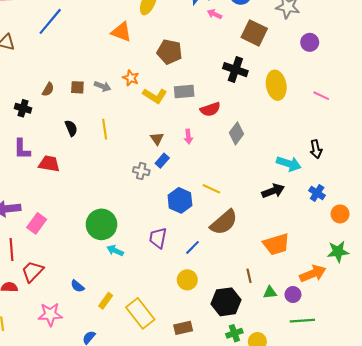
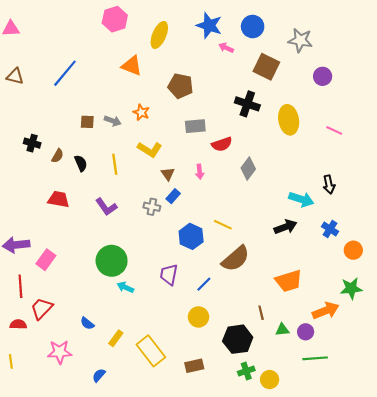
blue line: (50, 21) -> (65, 73), moved
brown semicircle: (48, 89) -> (58, 156), moved
yellow L-shape: (155, 96) -> (150, 149), moved
purple L-shape: (22, 149) -> (106, 207), moved, turned -35

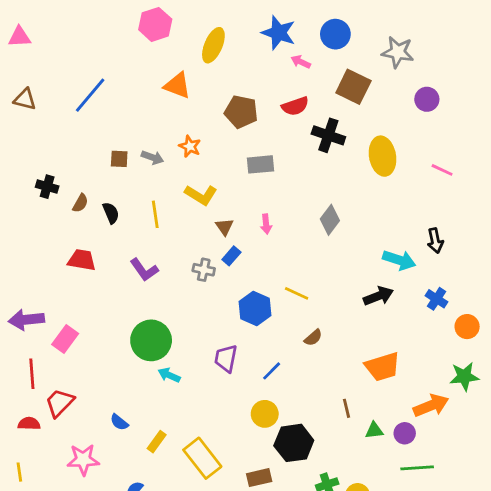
red semicircle: (222, 144) -> (295, 106), moved
brown semicircle: (236, 259) -> (313, 338), size x0.5
black hexagon: (238, 339) -> (294, 443), moved

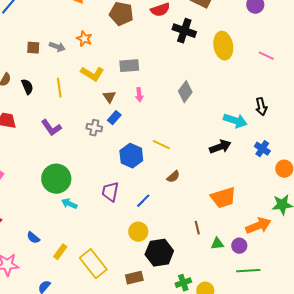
gray rectangle: (261, 164) -> (129, 66), moved

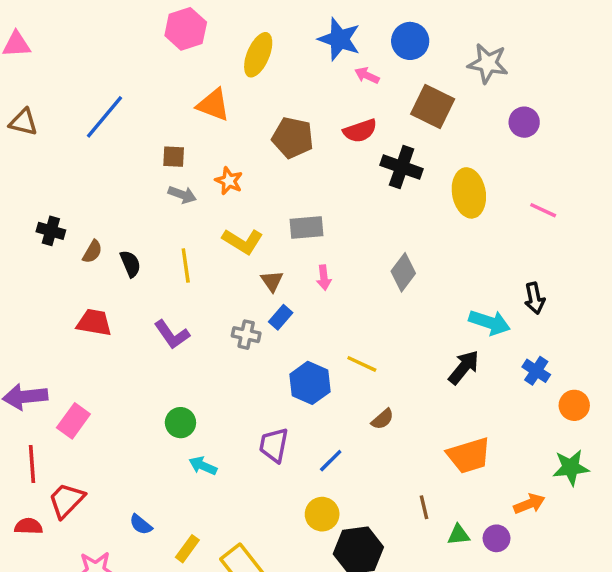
brown square: (33, 48) -> (174, 157), moved
black arrow: (220, 147) -> (464, 367), turned -30
green circle: (56, 179) -> (180, 423), size x0.6
orange arrow: (258, 226) -> (529, 504), size x0.7

